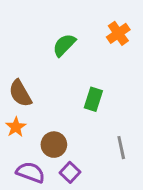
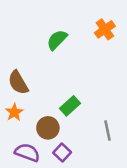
green rectangle: (93, 99) -> (70, 106), moved, turned 30

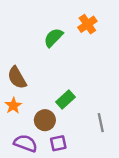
orange cross: (105, 29) -> (87, 24), moved
purple square: (62, 152) -> (58, 143), turned 35

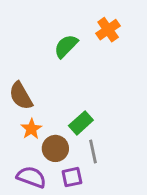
orange star: (13, 106) -> (31, 129), moved
gray line: (101, 123) -> (93, 151), moved

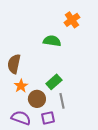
green semicircle: (66, 46) -> (52, 41), moved, turned 54
brown semicircle: (21, 96) -> (14, 64), turned 42

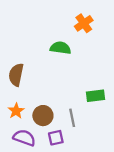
green rectangle: (54, 82) -> (95, 96), moved, turned 35
orange star: (21, 86) -> (16, 111), moved

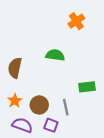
green semicircle: (60, 48) -> (55, 55), moved
purple square: (56, 138) -> (51, 125), turned 32

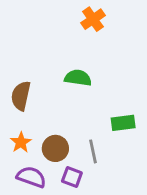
orange cross: (76, 21) -> (93, 19), moved

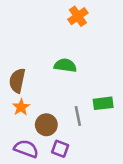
orange star: (21, 142) -> (21, 107), moved
gray line: (93, 151) -> (78, 116), moved

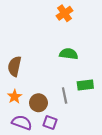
green semicircle: (65, 65) -> (69, 54), moved
orange star: (21, 107) -> (15, 97), moved

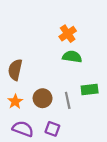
orange cross: (65, 13) -> (68, 34), moved
brown circle: (38, 103) -> (43, 98), moved

